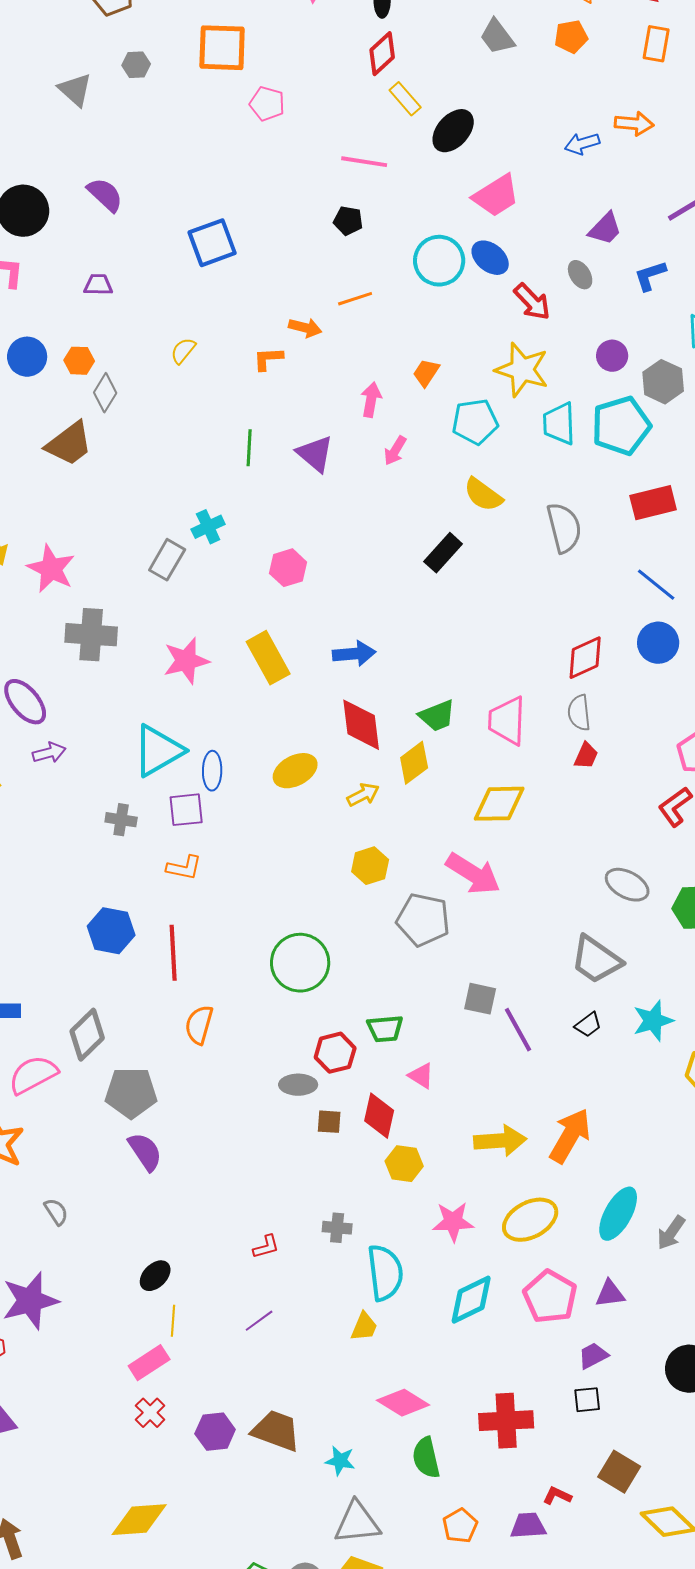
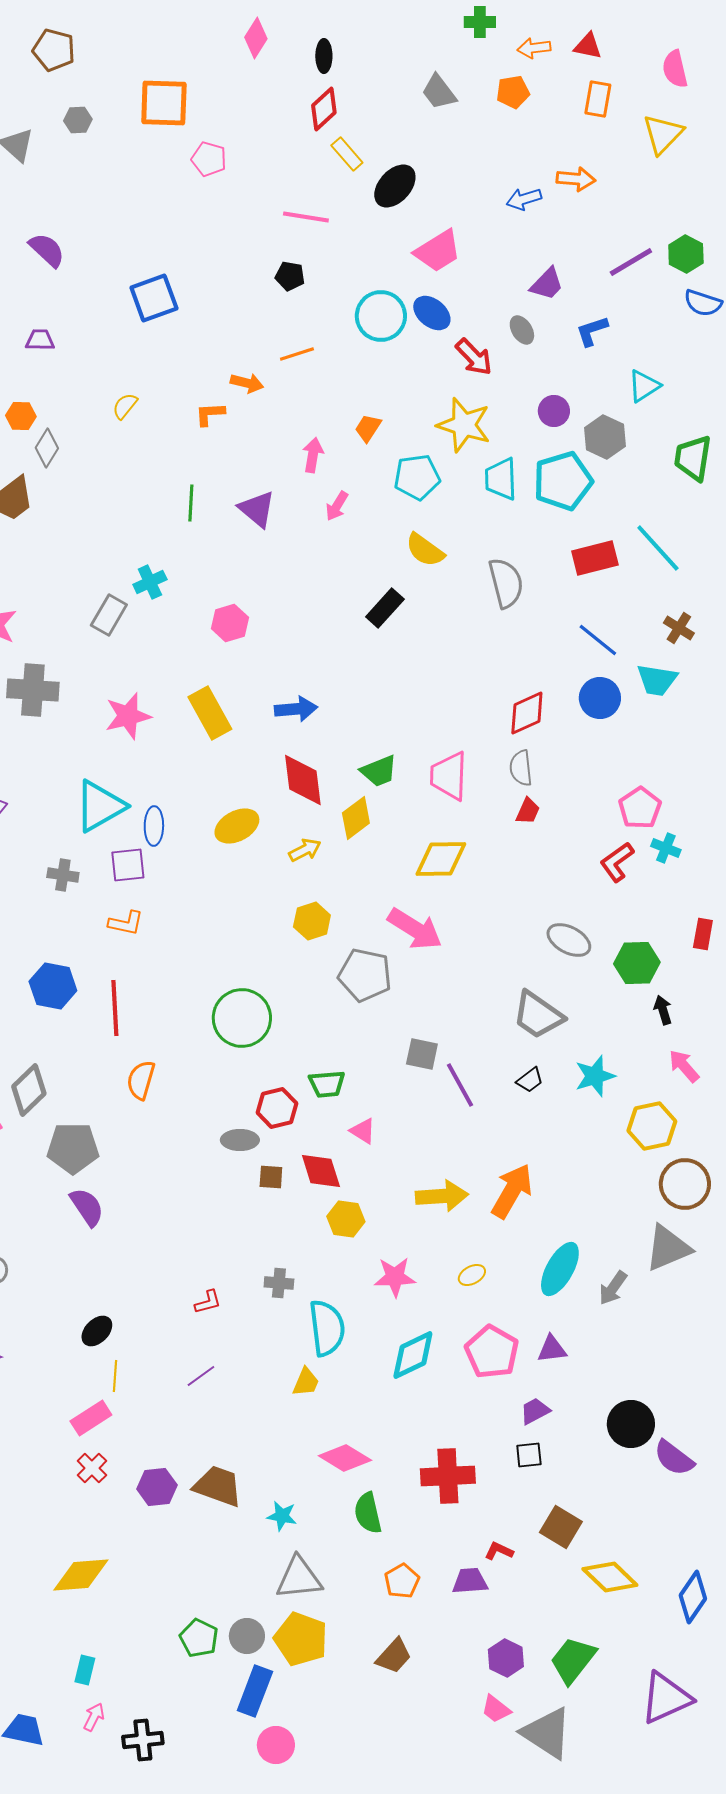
red diamond: (379, 1116) -> (321, 1171), turned -30
yellow ellipse: (530, 1220) -> (472, 1275), size x0.5

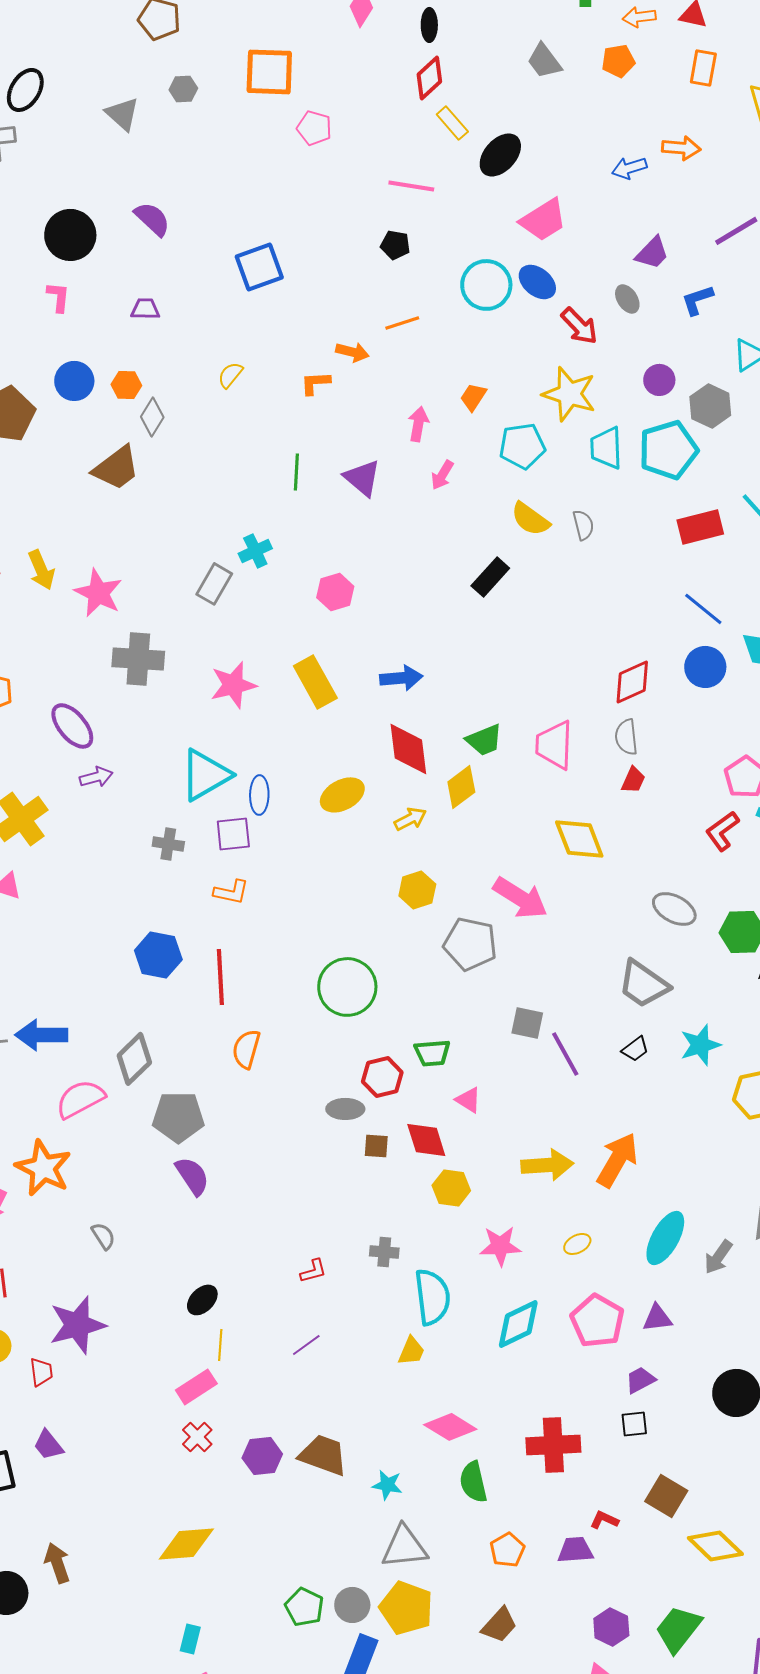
gray semicircle: (506, 583) -> (583, 525), moved, size x0.6
yellow diamond: (441, 859) -> (579, 839), moved, turned 70

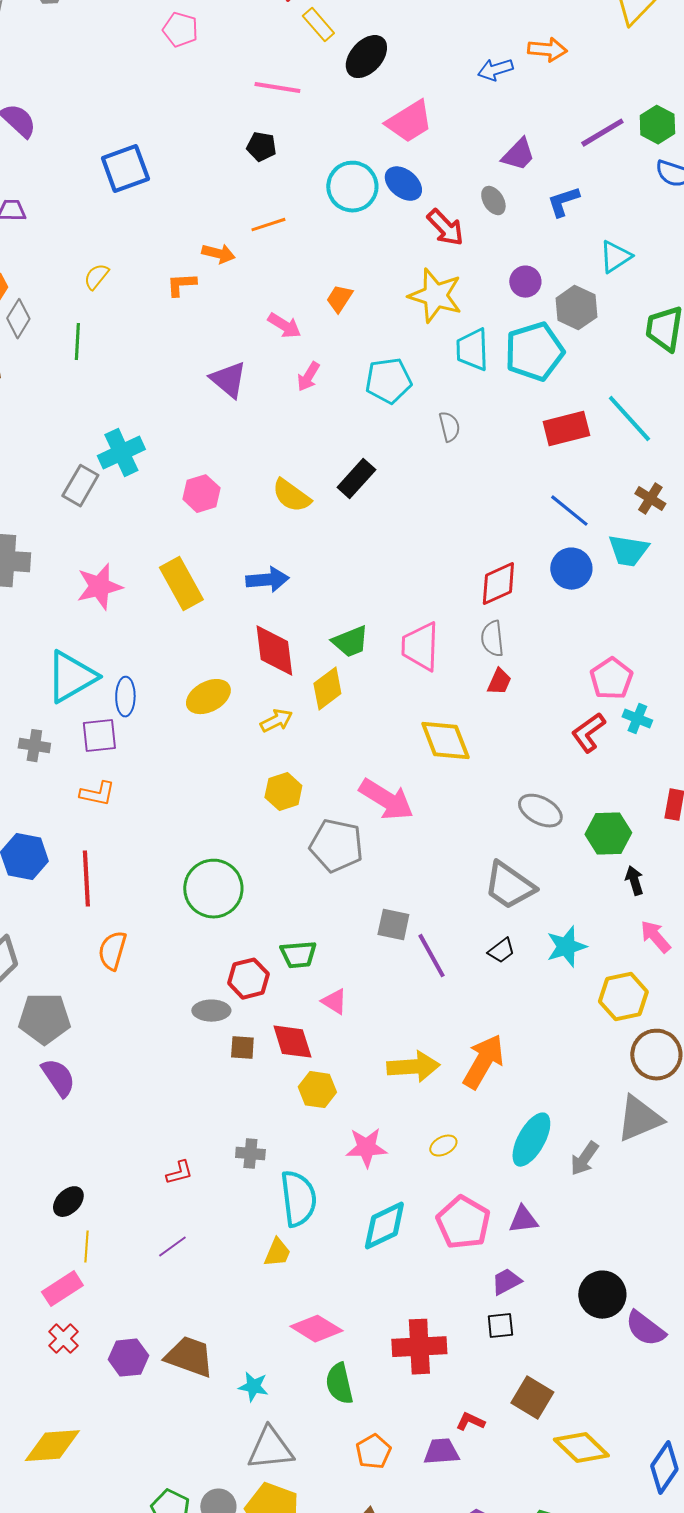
pink arrow: (418, 424) -> (284, 326), turned 112
cyan pentagon: (522, 446) -> (388, 381), moved
green line: (296, 472) -> (77, 342), moved
yellow semicircle: (530, 519) -> (291, 496), moved
cyan cross: (255, 551) -> (121, 453), size x1.4

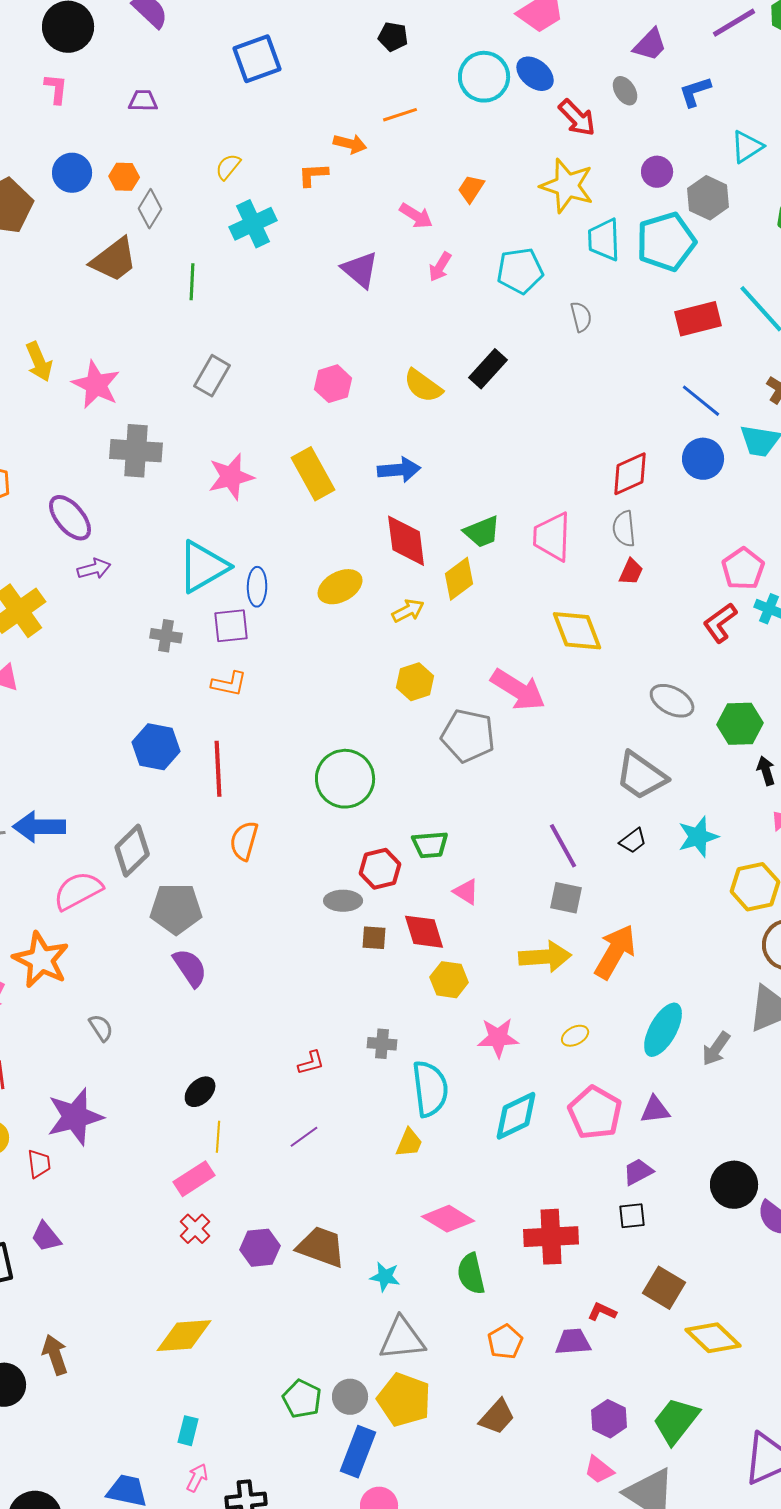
green line: (77, 342) -> (192, 282), moved
cyan cross: (121, 453) -> (253, 224), moved
gray square: (393, 925) -> (566, 898), moved

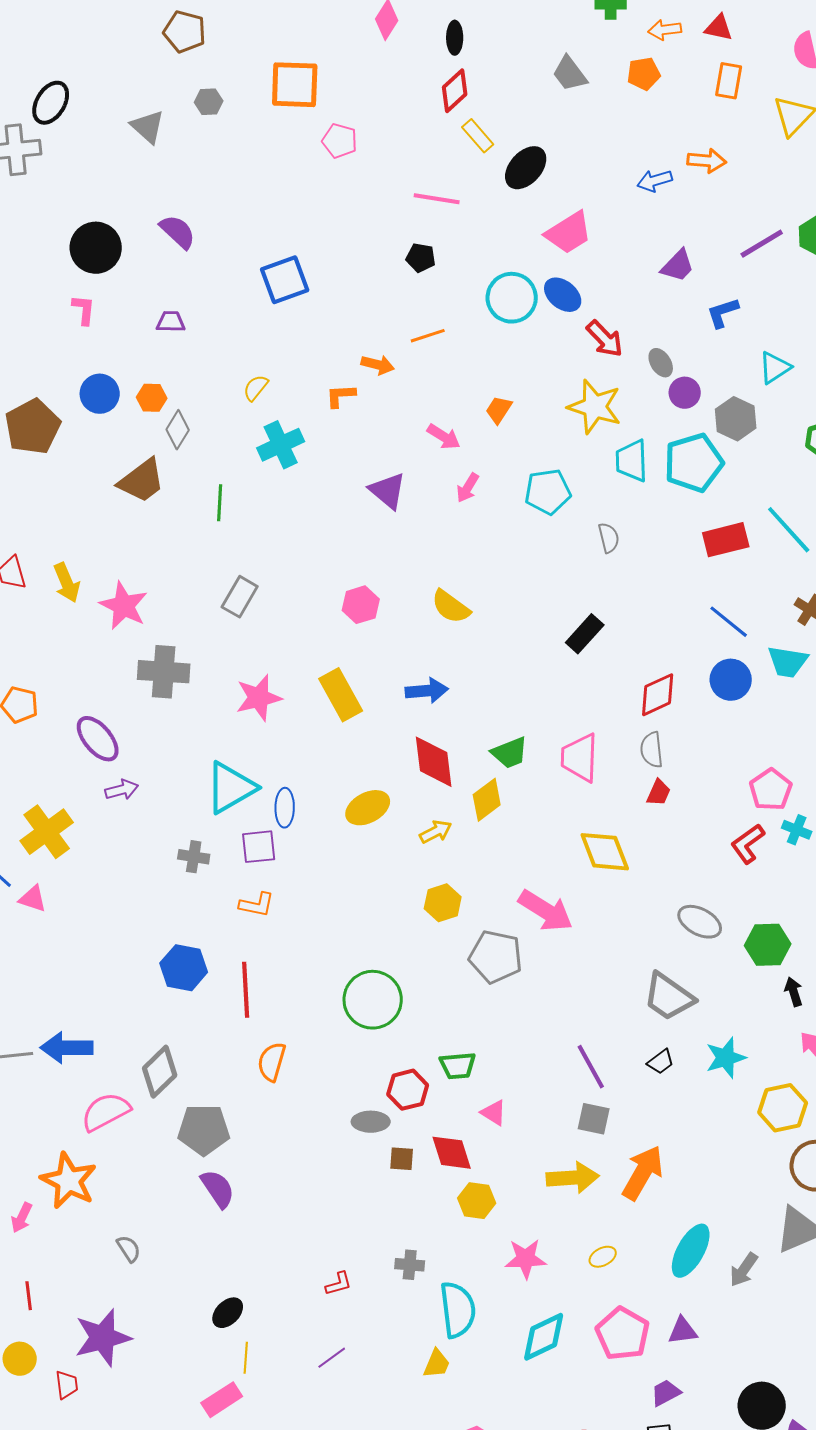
gray ellipse: (625, 91) -> (661, 363), moved
black rectangle: (488, 369) -> (585, 634), moved

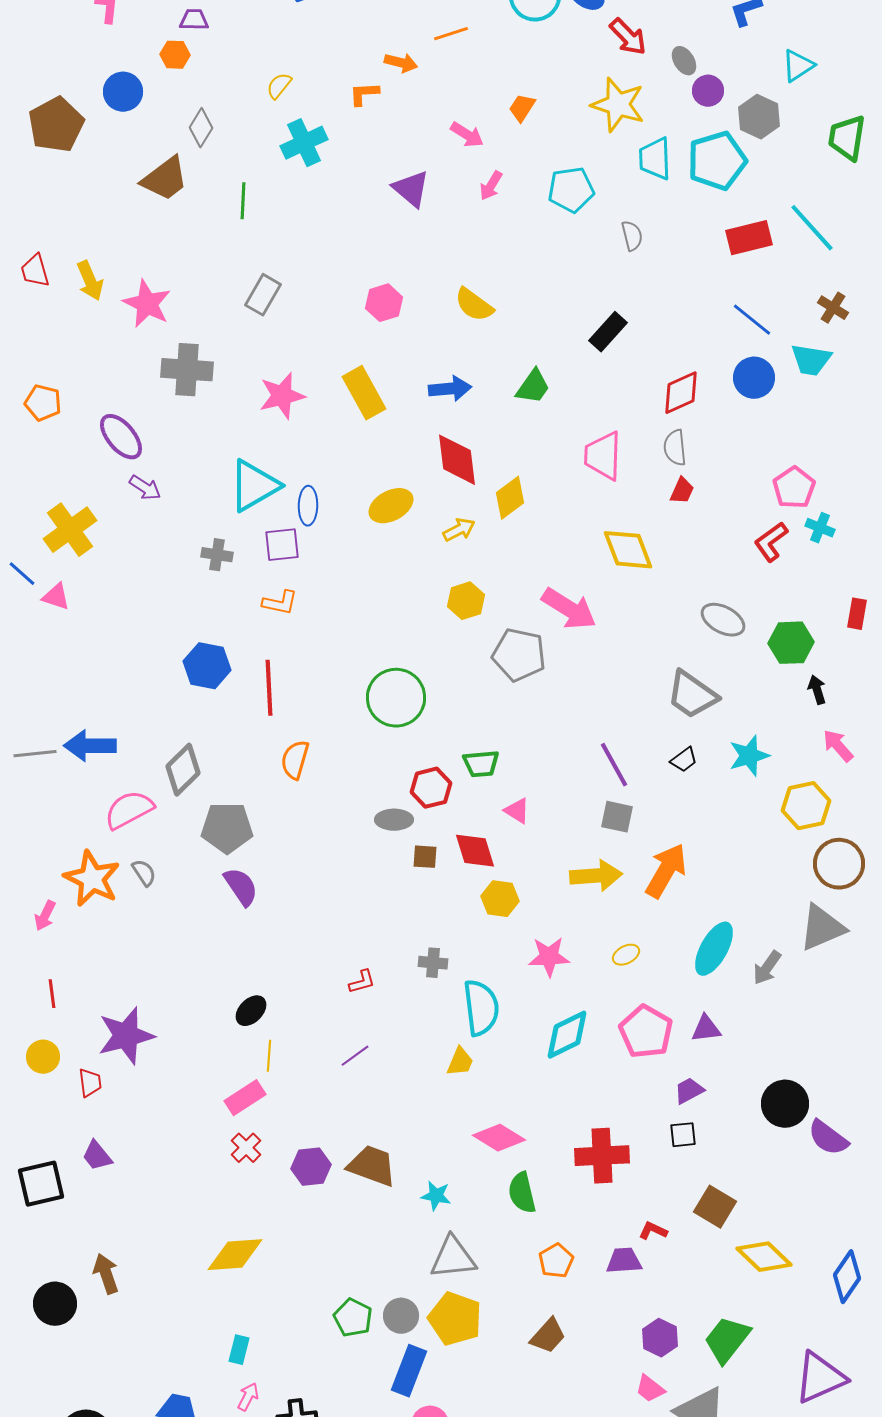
orange hexagon: (152, 398) -> (175, 55), moved
green trapezoid: (510, 753) -> (533, 387), moved, turned -33
purple arrow: (122, 790) -> (145, 488), turned 48
gray semicircle: (129, 1249) -> (144, 873), moved

